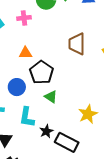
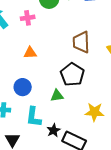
black pentagon: (41, 72) -> (72, 74), moved
green triangle: (51, 97) -> (57, 96), turned -40
yellow star: (88, 114) -> (94, 112), turned 30

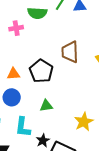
orange triangle: (30, 53) -> (13, 74), moved
black pentagon: (72, 74) -> (41, 71), moved
yellow star: (94, 112) -> (84, 122), turned -30

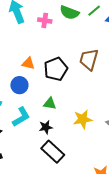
yellow star: (84, 122) -> (83, 119), moved
cyan L-shape: (23, 127) -> (21, 117), turned -145
black star: (43, 140) -> (46, 127), moved

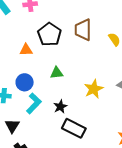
black pentagon: (56, 69) -> (49, 34), moved
blue circle: (19, 85) -> (25, 82), moved
green triangle: (50, 104) -> (57, 73), moved

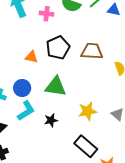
brown trapezoid: (83, 30) -> (92, 51), turned 80
green triangle: (57, 73) -> (56, 87), size x1.6
black rectangle: (74, 128) -> (86, 146), moved

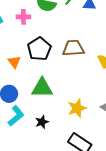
orange triangle: (31, 57) -> (14, 62), turned 48

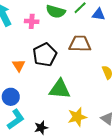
brown trapezoid: (73, 48) -> (80, 44), moved
green triangle: (42, 88) -> (60, 89), moved

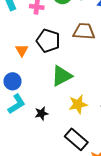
black pentagon: (45, 55) -> (48, 41), turned -30
green triangle: (60, 89) -> (62, 76), turned -35

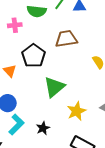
black pentagon: (48, 41) -> (34, 56), turned 30

